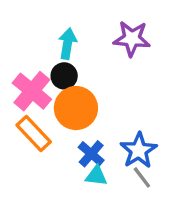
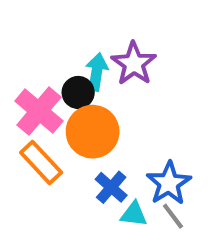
purple star: (132, 39) -> (134, 64), moved, turned 30
cyan arrow: (67, 44) -> (97, 72), moved
cyan triangle: (96, 176) -> (134, 214), moved

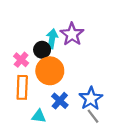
pink cross: (39, 111) -> (21, 60), size x0.6
orange rectangle: (41, 163) -> (22, 87), turned 45
cyan triangle: (134, 214) -> (39, 116), moved

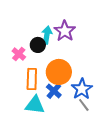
orange circle: (50, 71) -> (59, 72), moved
orange rectangle: (22, 87) -> (32, 79), moved
cyan triangle: (39, 116) -> (35, 105), size x1.5

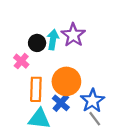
black circle: (38, 45) -> (37, 43), moved

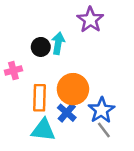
purple star: (73, 35) -> (90, 20), moved
pink cross: (21, 61) -> (13, 71), moved, turned 35

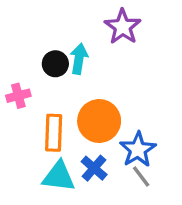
blue cross: (67, 113) -> (94, 168), moved

